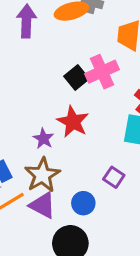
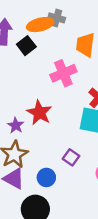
black square: (77, 78) -> (26, 46), moved

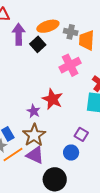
gray cross: (57, 18) -> (71, 32), moved
blue circle: (46, 177) -> (71, 153), moved

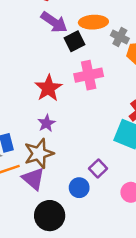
purple arrow: (19, 34) -> (54, 22), turned 110
pink cross: (70, 65) -> (89, 75), moved
red star: (52, 99) -> (48, 88), moved

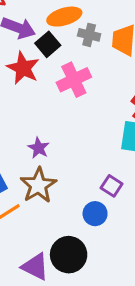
gray cross: (120, 37) -> (89, 35), moved
red star: (48, 88) -> (23, 68), moved
purple triangle: (33, 179) -> (35, 267), moved

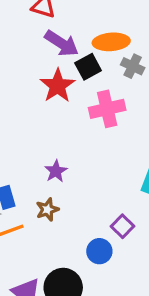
brown star: (38, 185) -> (47, 210), size x0.6

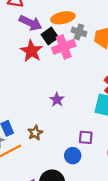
pink cross: (107, 109) -> (64, 47), moved
purple star: (56, 171) -> (57, 100), moved
purple square: (123, 226) -> (86, 137), turned -32

